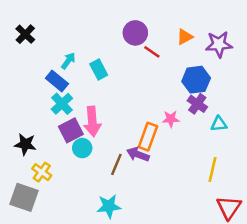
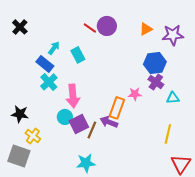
red line: (152, 52) -> (90, 28), moved
purple square: (71, 130) -> (79, 124), moved

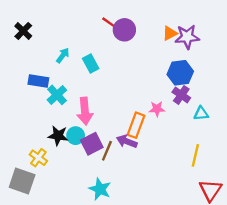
red line: (90, 28) -> (109, 23), moved
purple star: (173, 35) -> (187, 37), moved
blue rectangle: (45, 64) -> (38, 81), moved, turned -30
black star: (20, 114) -> (58, 136), moved
cyan star: (86, 163) -> (100, 189), turned 30

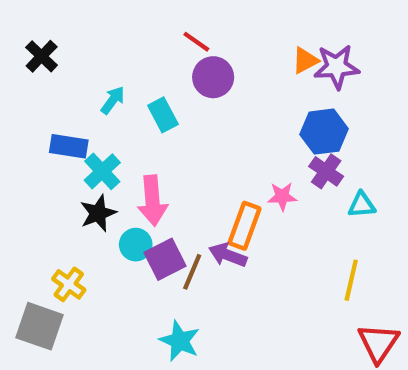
purple circle: (124, 30) -> (213, 77), moved
black star: (58, 136) -> (98, 213), moved, turned -30

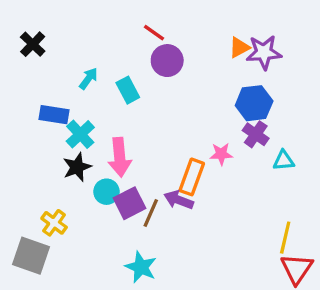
yellow line: (351, 280) -> (285, 238), moved

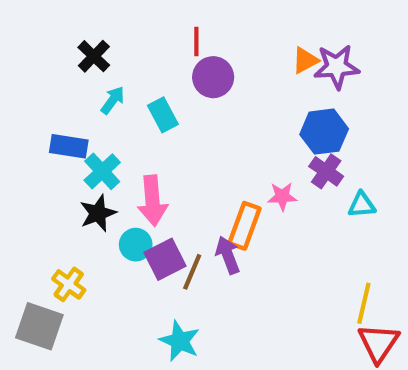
red line: (154, 33) -> (196, 42), turned 55
black cross: (33, 44) -> (94, 56), moved
purple arrow: (179, 200) -> (228, 255), turned 48

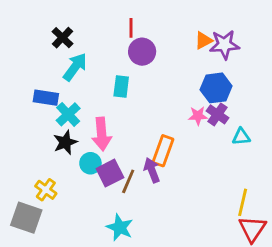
cyan arrow: (113, 100) -> (75, 67), size x1.5
cyan rectangle: (163, 115) -> (121, 86), moved, turned 35
pink star: (282, 196) -> (198, 116), moved

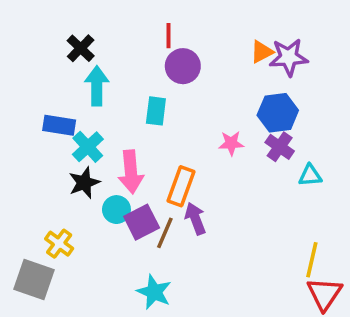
cyan arrow: (75, 67) -> (97, 86), turned -36
pink star: (198, 116) -> (231, 143), moved
orange rectangle: (163, 151) -> (181, 186), moved

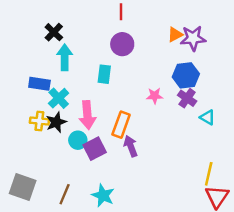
red line: (168, 36) -> (121, 12), moved
cyan triangle: (310, 175) -> (207, 117), turned 35
brown line: (165, 233) -> (65, 194), moved
yellow cross: (59, 244) -> (39, 121), moved, turned -30

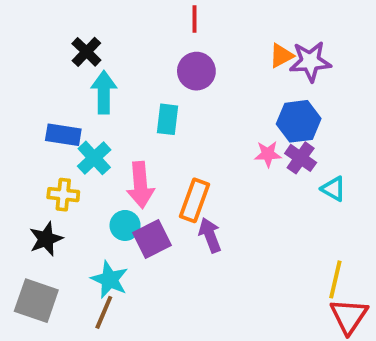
pink star: (155, 96) -> (268, 154), moved
black star: (56, 122) -> (46, 239), moved
cyan star: (103, 195) -> (110, 279), moved

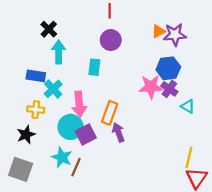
pink star: (268, 154) -> (151, 87), size x1.6
cyan circle: (125, 225) -> (71, 127), size x1.5
brown line: (104, 312) -> (76, 167), moved

